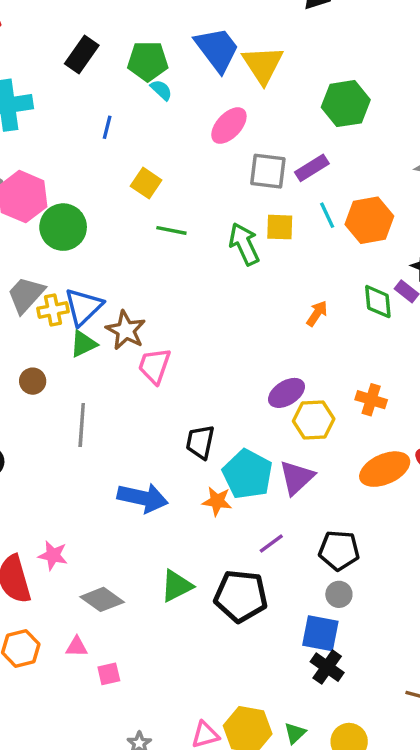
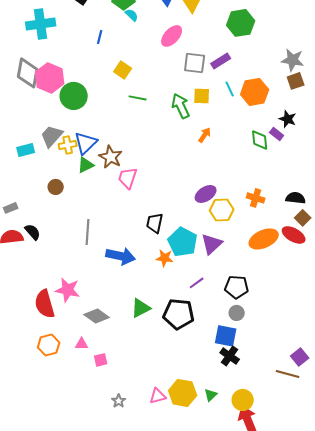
orange arrow: (317, 313) -> (205, 135), moved
gray line: (82, 425) -> (88, 232), moved
pink star: (53, 555) -> (68, 290), size x1.4

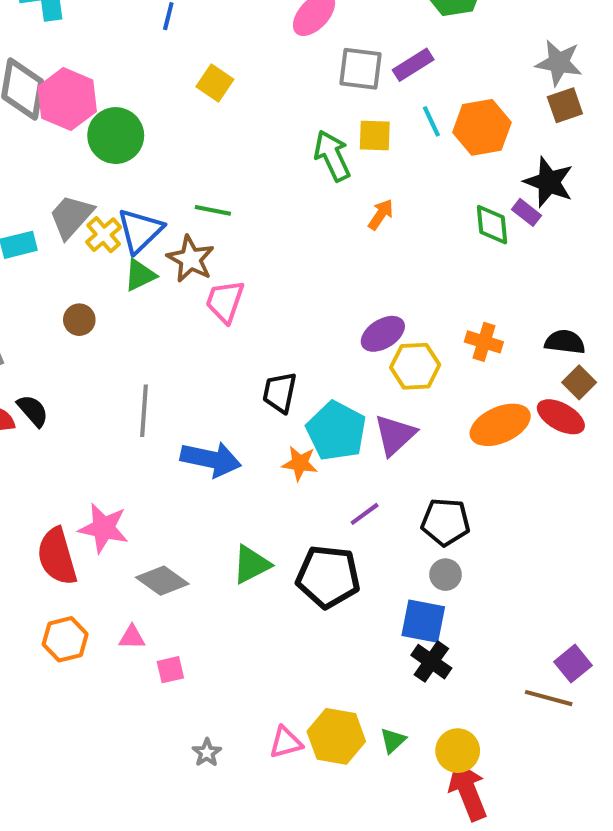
green line: (138, 98) -> (213, 210), moved
black star: (288, 119) -> (549, 182), size x1.4
yellow cross: (68, 145) -> (104, 235), turned -30

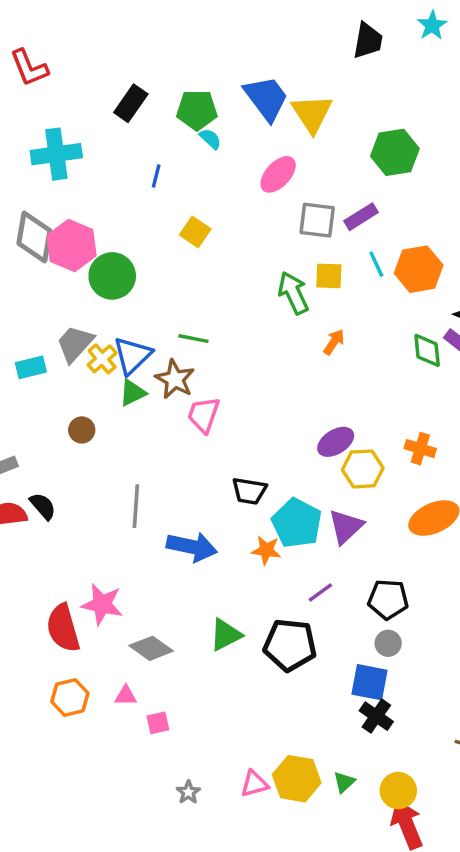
black trapezoid: (280, 392) -> (249, 491), turned -93

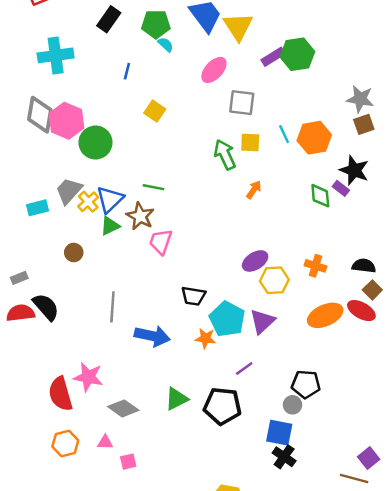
purple rectangle: (361, 217) -> (273, 57), moved
black semicircle: (43, 506) -> (46, 307), size x1.4
black pentagon: (388, 599) -> (306, 384), moved

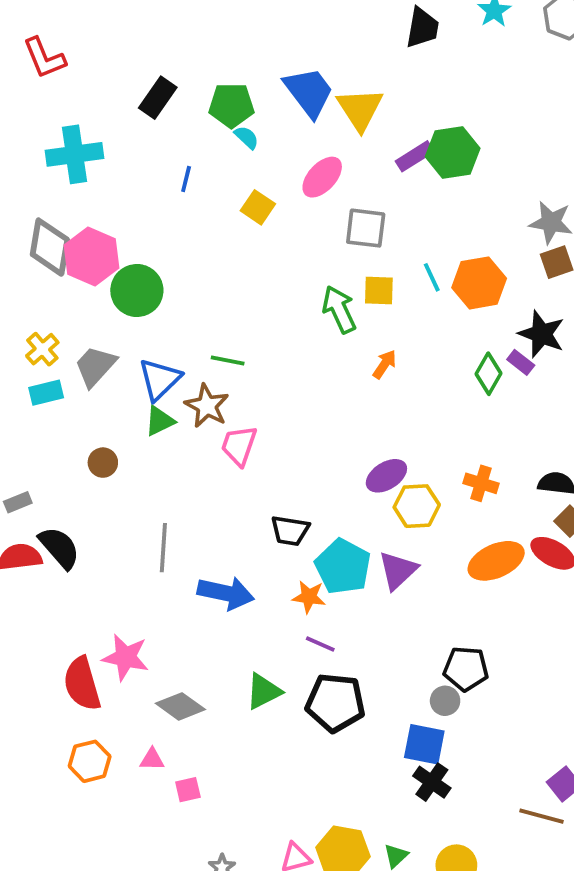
yellow square: (155, 111) -> (258, 207), moved
green diamond: (320, 196) -> (489, 374), turned 35
yellow cross: (88, 202) -> (42, 349), moved
purple line: (244, 369) -> (320, 644), moved, turned 60

